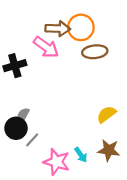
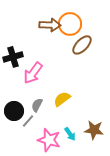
pink arrow: (46, 47) -> (33, 73), moved, turned 90
brown ellipse: (95, 52) -> (82, 45), turned -40
yellow semicircle: (106, 114) -> (62, 99), moved
gray semicircle: (23, 115) -> (37, 105), moved

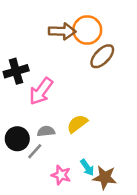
gray semicircle: (37, 105) -> (46, 131), turned 56
brown star: (94, 130) -> (105, 177), moved
pink star: (49, 140) -> (61, 175), size x0.7

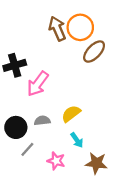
brown arrow: (62, 31) -> (57, 29), turned -115
gray line: (35, 151) -> (27, 149), moved
cyan arrow: (87, 167) -> (77, 140), moved

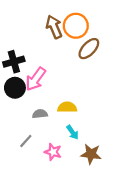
yellow semicircle: (71, 114) -> (67, 107), turned 36
black circle: (16, 127) -> (15, 88), moved

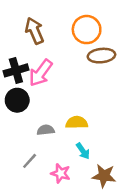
brown arrow: (54, 27) -> (35, 31), moved
brown ellipse: (89, 49) -> (101, 56), turned 40
pink arrow: (36, 79) -> (41, 73), moved

